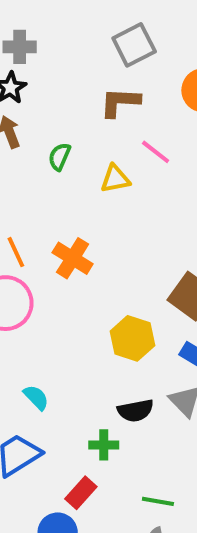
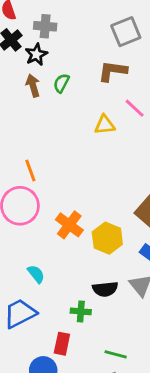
green semicircle: (59, 157) -> (61, 83), moved
orange cross: (73, 258) -> (69, 225), moved
red rectangle: (81, 493) -> (62, 344), turned -35

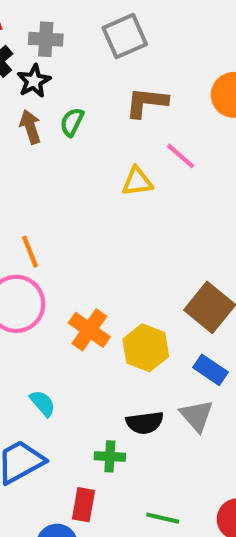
gray square: (126, 32) -> (125, 36), moved

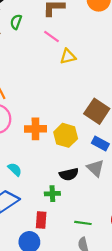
pink line: (181, 156) -> (51, 36), moved
yellow triangle: (137, 181) -> (68, 56), moved
orange cross: (89, 330) -> (35, 129), turned -30

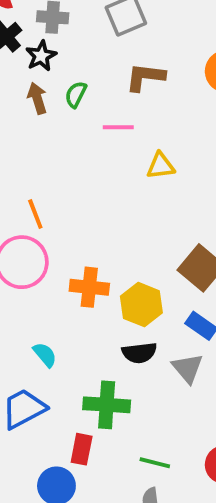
pink line: (51, 36) -> (118, 127), moved, turned -42
black semicircle: (69, 174) -> (139, 353), moved
green cross: (52, 194) -> (107, 405), size x1.6

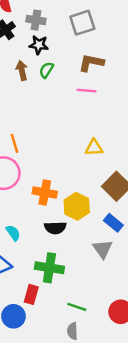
black star: (41, 56) -> (39, 45), moved, turned 30
pink line: (118, 127) -> (86, 91), moved
yellow triangle: (161, 166) -> (94, 148), moved
black semicircle: (139, 353) -> (55, 228), moved

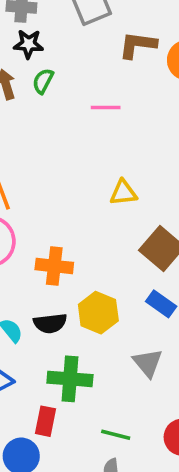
brown L-shape: (91, 63) -> (138, 45), moved
yellow hexagon: (77, 206) -> (98, 313), moved
black semicircle: (55, 228) -> (50, 323), moved
gray triangle: (103, 249) -> (148, 363), moved

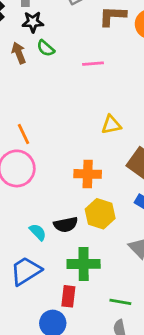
green semicircle: (43, 81) -> (46, 48), turned -72
orange cross: (54, 266) -> (88, 174), moved

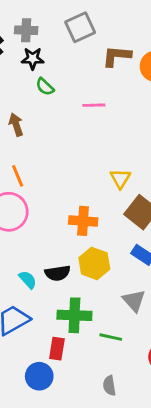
brown arrow: (19, 53) -> (16, 125), moved
yellow triangle: (111, 125) -> (120, 179), moved, turned -50
green line: (120, 302) -> (111, 337), moved

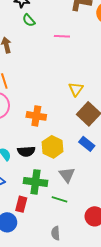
orange cross: (83, 221) -> (36, 116), moved
gray triangle: (134, 301) -> (67, 175), moved

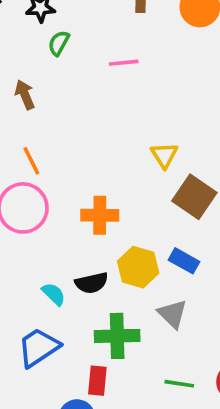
green semicircle: (29, 20) -> (59, 43), turned 80
blue rectangle: (87, 144) -> (184, 261), moved
green line: (60, 199) -> (179, 384), moved

